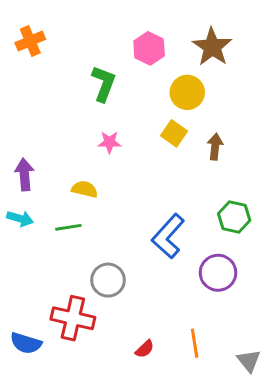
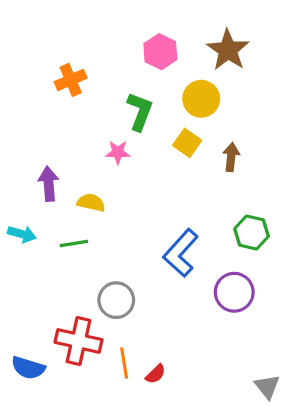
orange cross: (30, 41) -> (71, 80), moved
green L-shape: (104, 84) -> (140, 111), moved
purple arrow: (24, 175) -> (49, 184), moved
orange line: (195, 343) -> (124, 363), moved

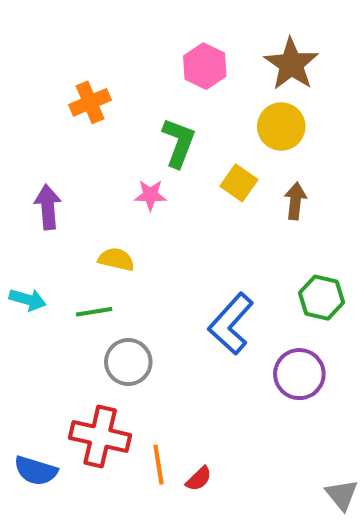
yellow circle: (201, 99) -> (281, 127), moved
purple arrow: (49, 184) -> (48, 207), moved
gray circle: (116, 300) -> (128, 362), moved

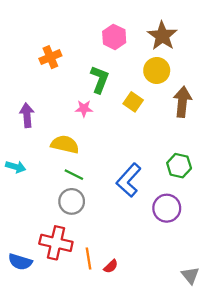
brown arrow: (295, 201) -> (182, 102), moved, size x1.5
yellow semicircle: (116, 259) -> (65, 144), size x1.4
green line: (94, 312) -> (74, 175), moved, turned 36

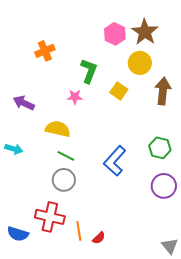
pink hexagon: (114, 37) -> (115, 34), moved
purple arrow: (27, 115) -> (24, 103), turned -60
purple circle: (167, 208) -> (164, 186), moved

